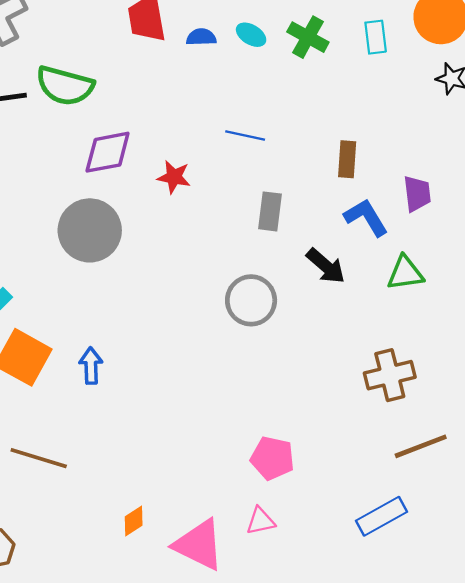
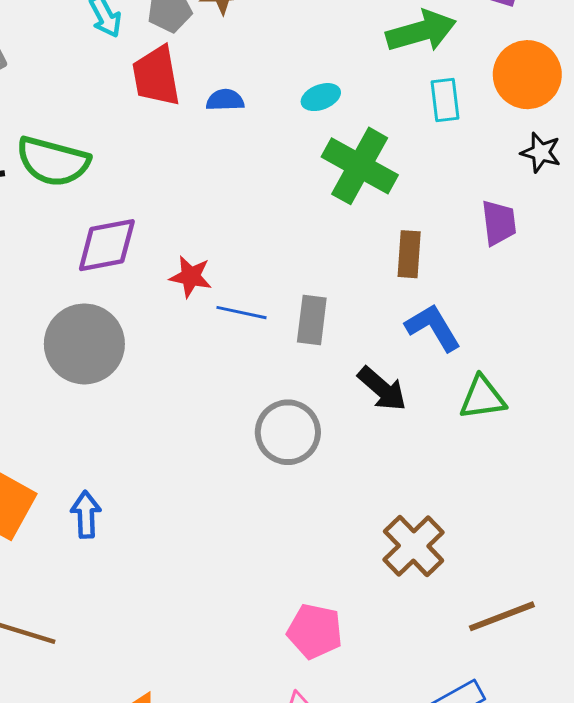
cyan ellipse: (251, 35) -> (321, 97), moved, turned -52
green cross: (308, 37) -> (360, 166), moved, size x1.4
blue line: (245, 136) -> (241, 313), moved
purple trapezoid: (417, 194) -> (499, 223), moved
brown cross: (390, 375) -> (414, 546), moved, turned -30

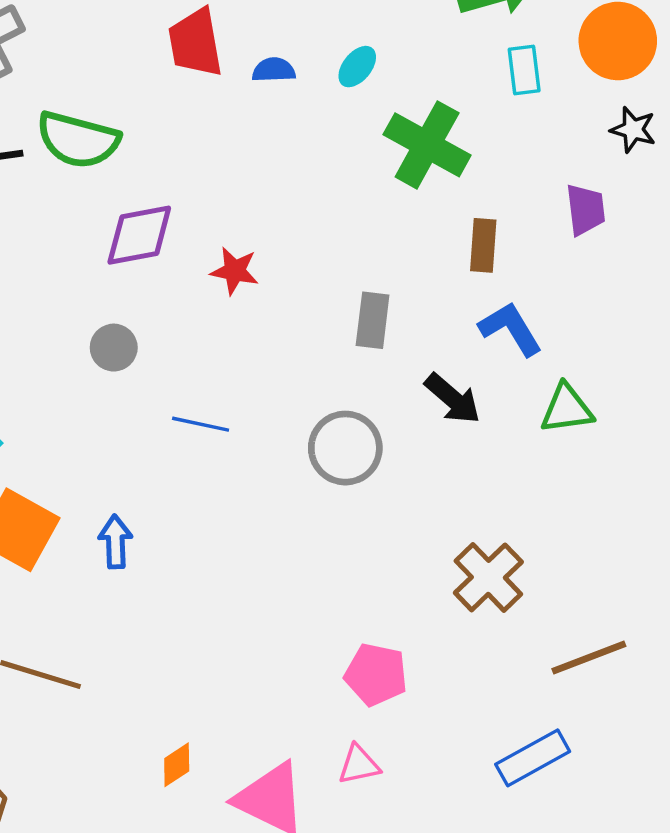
cyan ellipse: (321, 97) -> (357, 67), moved, turned -30
blue line: (241, 313) -> (201, 424), moved
gray circle: (84, 344) -> (114, 348), size x0.5

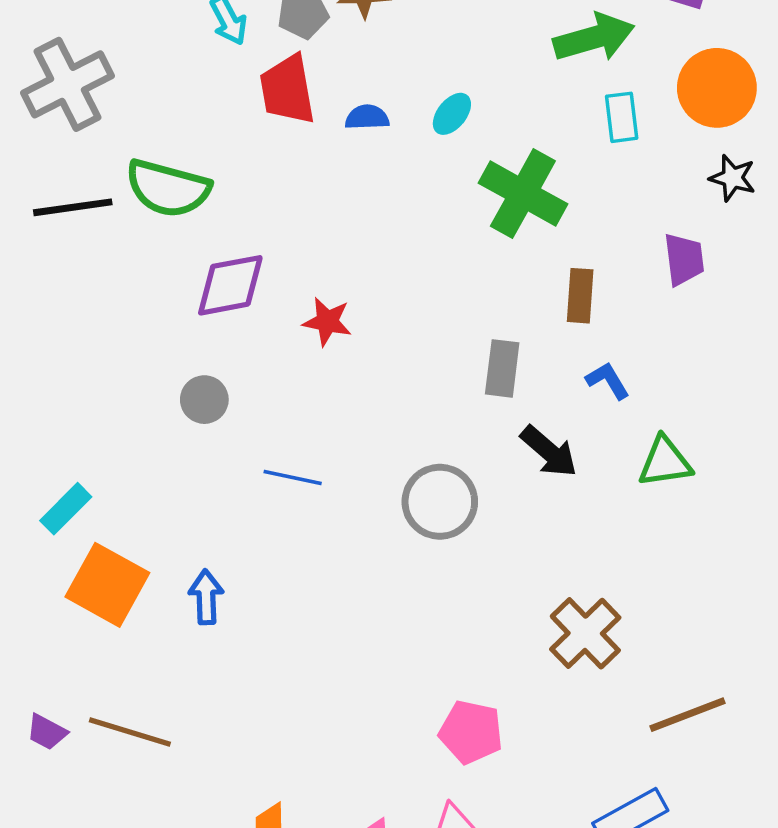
gray rectangle: (373, 320) -> (502, 368), moved
blue L-shape: (511, 329) -> (608, 381), size x0.7

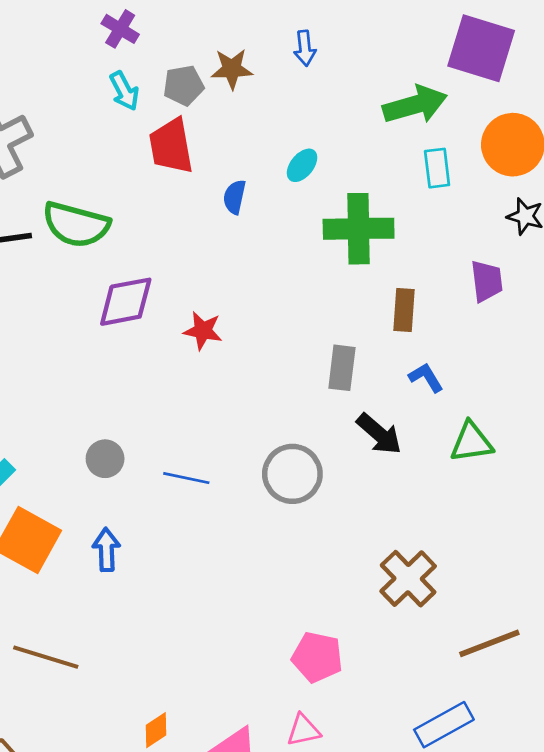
blue semicircle: (367, 117) -> (235, 197), moved, turned -76
green cross: (523, 193) -> (359, 229), turned -30
gray circle: (204, 400) -> (105, 459), moved
blue line: (293, 477) -> (186, 478), moved

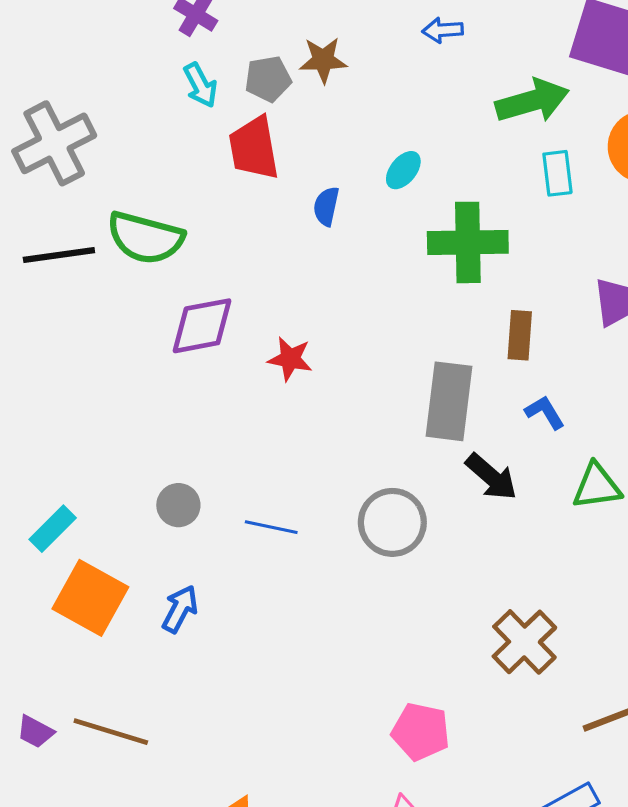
blue arrow: (305, 48) -> (443, 30), moved, turned 92
gray rectangle: (342, 368) -> (449, 401), size x1.5
blue arrow: (106, 550) -> (180, 609), turned 30

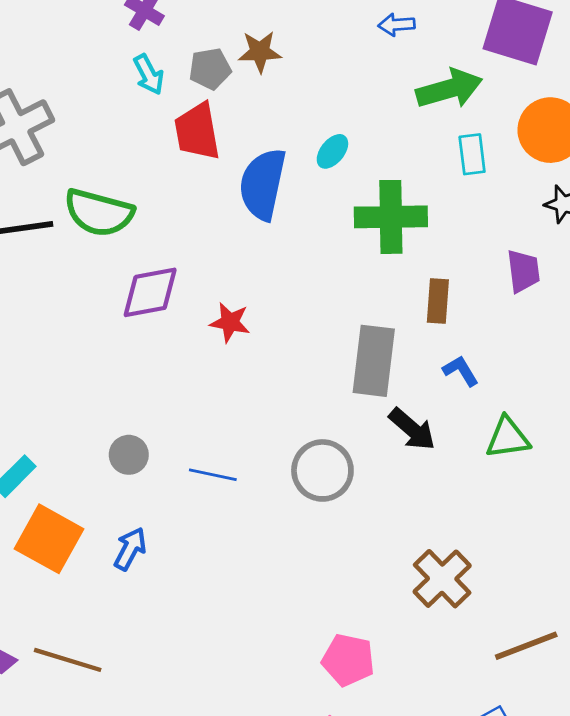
blue arrow: (443, 30) -> (397, 25), moved
blue semicircle: (326, 206) -> (263, 184), size x2.0

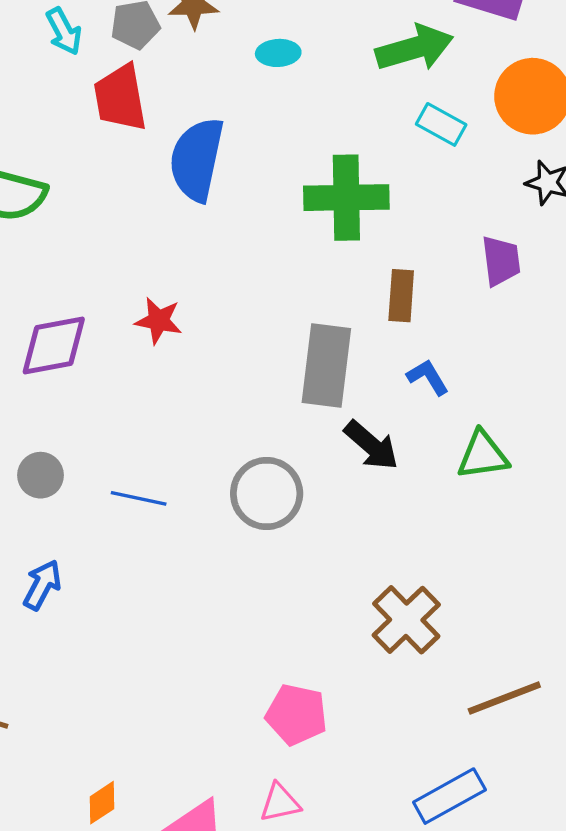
cyan ellipse: (332, 151) -> (278, 53), moved, turned 48
cyan rectangle: (472, 154) -> (441, 124), turned -54
purple diamond: (150, 292) -> (54, 346), moved

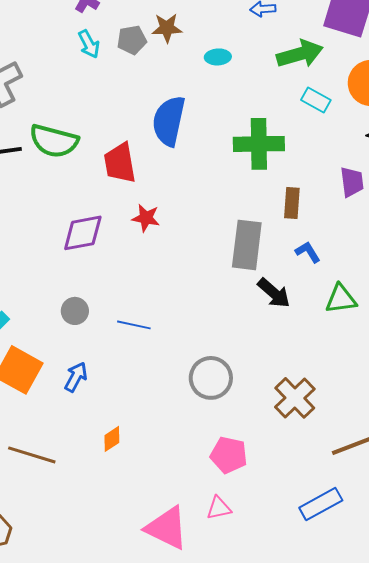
red trapezoid: (120, 98) -> (120, 163), moved
gray circle: (267, 493) -> (211, 378), moved
orange diamond: (102, 803) -> (112, 439), moved

